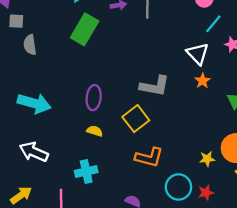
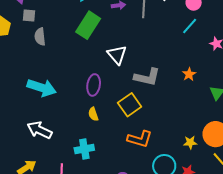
cyan line: (213, 24) -> (190, 26), moved
white triangle: (198, 54) -> (117, 55), moved
yellow semicircle: (95, 131) -> (93, 114), turned -128

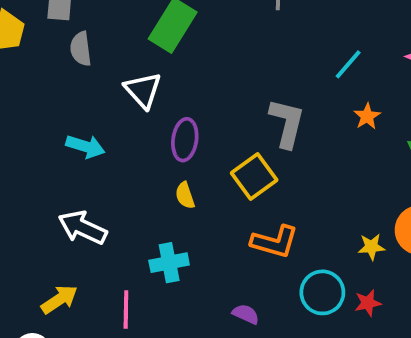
cyan line: (190, 26) -> (348, 64), moved
white triangle: (117, 55) -> (143, 90), moved
gray L-shape: (147, 77) -> (287, 123), turned -88
cyan arrow: (42, 88) -> (85, 146), size x0.7

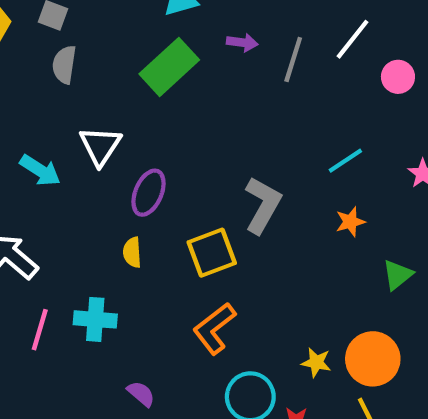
white triangle: (143, 90) -> (100, 146), moved
orange L-shape: (275, 242) -> (214, 328), turned 111
pink line: (126, 310) -> (40, 330), moved
purple semicircle: (246, 314) -> (141, 394), moved

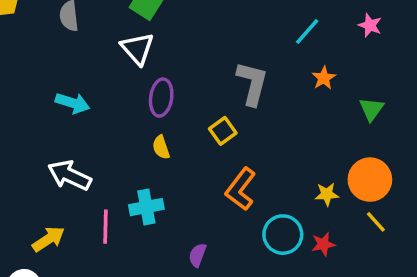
white triangle: (100, 146) -> (137, 49), moved
yellow square: (212, 253) -> (223, 131), size x0.7
purple semicircle: (141, 394) -> (197, 255), turned -95

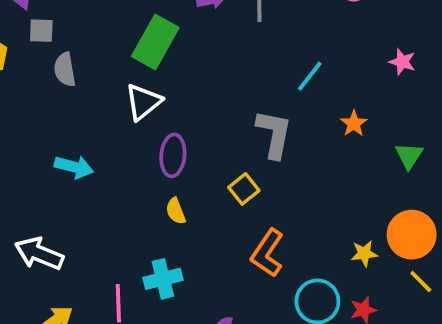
cyan line: (307, 32) -> (310, 76), moved
white triangle: (137, 49) -> (143, 102), turned 36
white arrow: (70, 175) -> (39, 254), moved

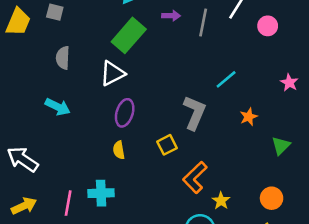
gray semicircle: (65, 70) -> (63, 58), moved
orange circle: (412, 235) -> (272, 198), size x0.7
orange L-shape: (267, 253) -> (195, 177), moved
yellow star: (364, 254) -> (221, 201), moved, turned 30

